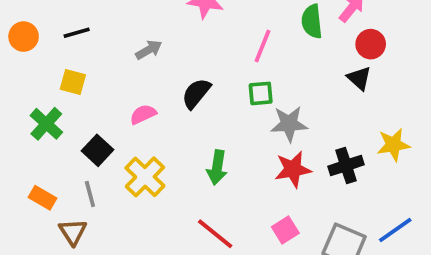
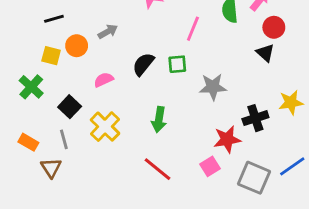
orange circle: (24, 37) -> (77, 46), moved
green square: (261, 93) -> (177, 64), moved
red star: (293, 169) -> (227, 139), moved

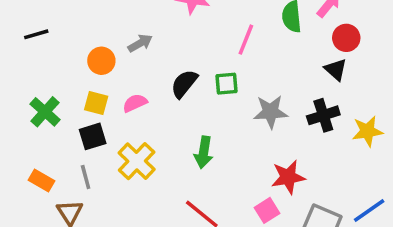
black line: (54, 19) -> (36, 34), moved
yellow square: (51, 56) -> (96, 103), moved
black square: (70, 107) -> (93, 136), turned 30
black cross: (255, 118) -> (323, 115), moved

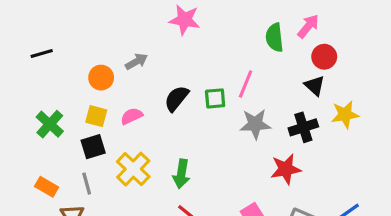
pink line: (246, 40) -> (246, 84), moved
yellow star: (367, 131) -> (345, 115), moved
green arrow: (204, 152) -> (181, 174), moved
red star: (288, 177) -> (286, 169), moved

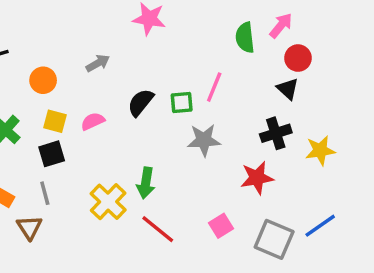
orange circle: (101, 78) -> (43, 80), moved
yellow star: (345, 115) -> (320, 150), moved
gray star: (255, 124) -> (204, 140), moved
yellow cross: (133, 169) -> (108, 202), moved

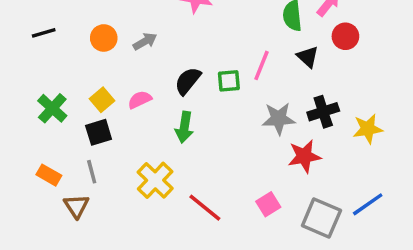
orange circle: (43, 80) -> (104, 38), moved
black triangle: (288, 89) -> (308, 57), moved
yellow square: (55, 121) -> (102, 100), turned 35
gray star: (204, 140) -> (279, 119), moved
green arrow: (146, 183) -> (184, 127), moved

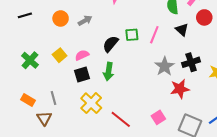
green square: (229, 81) -> (132, 35), moved
gray star: (279, 119) -> (165, 66), turned -30
black square: (99, 132) -> (82, 75), moved

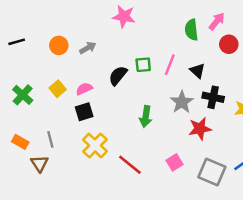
black triangle: (182, 30) -> (197, 71), moved
black cross: (191, 62) -> (213, 97), turned 30
green arrow: (108, 71) -> (146, 117), moved

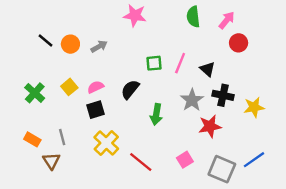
green semicircle: (191, 30) -> (193, 17), moved
black line: (17, 42) -> (45, 40), moved, turned 56
black semicircle: (118, 76) -> (130, 89), moved

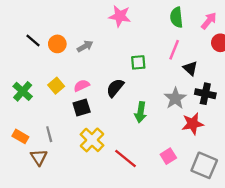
pink line: (180, 63) -> (174, 50), moved

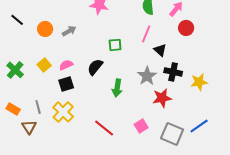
black line: (33, 40) -> (17, 20), moved
yellow cross: (92, 140) -> (63, 112), moved

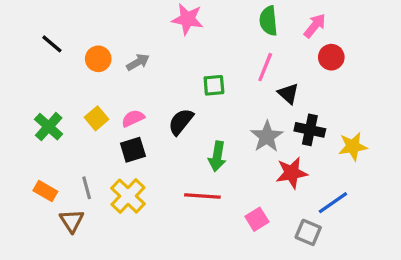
blue line: (199, 126) -> (333, 203), moved
red line: (104, 128) -> (202, 196), moved, turned -35
gray square: (172, 134) -> (308, 232), size x0.7

